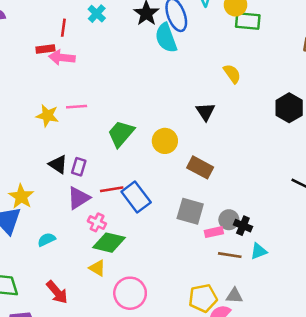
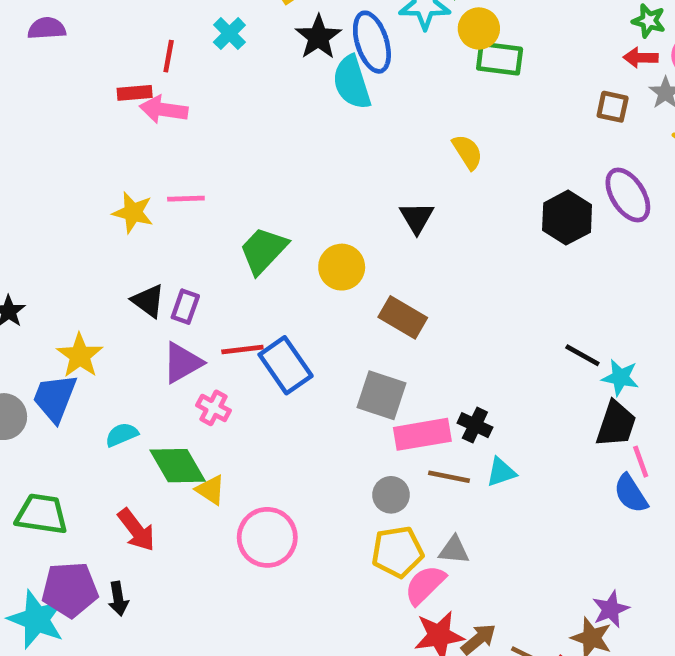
gray circle: (229, 220) -> (391, 495), moved
pink rectangle: (214, 232) -> (422, 434), size x1.6
green diamond: (109, 243) -> (178, 466), moved, turned 44

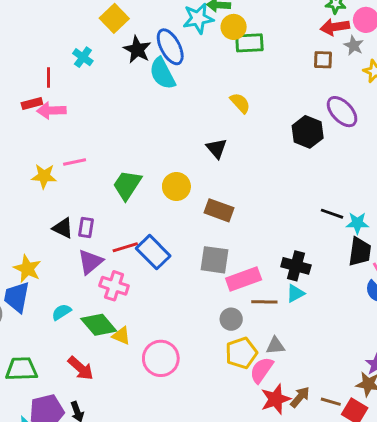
red arrow: (641, 58) -> (335, 27), size x1.4
pink cross: (213, 408) -> (114, 286), size x1.4
black cross: (475, 425) -> (296, 266), moved, size x1.4

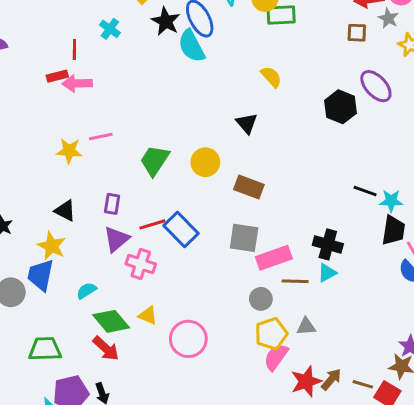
black triangle: (63, 228) -> (65, 211), moved
green diamond: (99, 325) -> (111, 321), moved
pink semicircle: (262, 370) -> (276, 357), moved

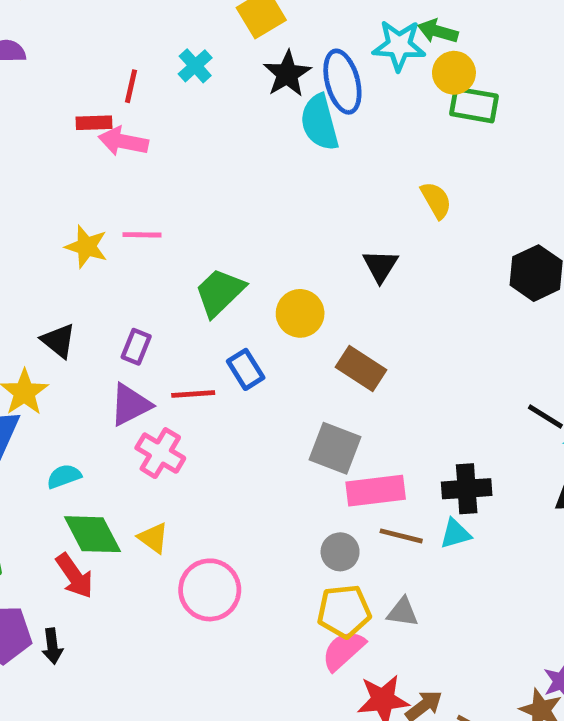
blue rectangle: (181, 230) -> (246, 369), moved, size x0.7
black cross: (328, 244) -> (467, 489), turned -32

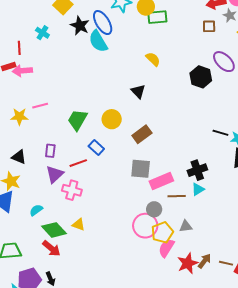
brown rectangle: (361, 369) -> (142, 134), turned -54
pink circle: (210, 590) -> (145, 226), moved

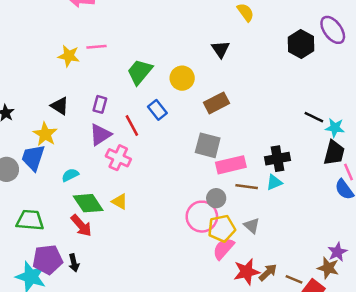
red line: (78, 163) -> (132, 125), turned 72
gray triangle: (186, 226) -> (252, 226), turned 40

